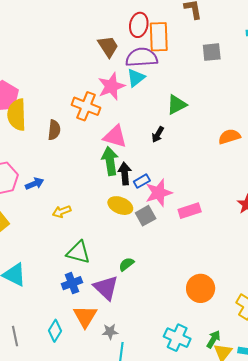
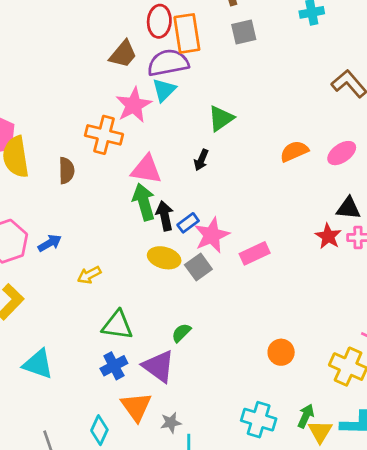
brown trapezoid: (108, 47) -> (123, 54), turned 80
gray square: (212, 52) -> (244, 32), moved
orange circle: (201, 288) -> (281, 352), size x0.7

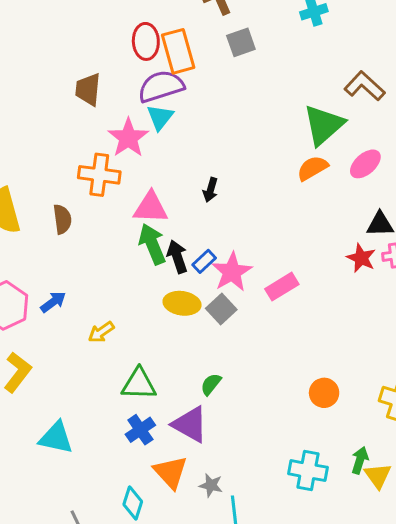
brown trapezoid: (123, 54) -> (88, 89), moved, turned 152
green triangle: (221, 118) -> (324, 125), moved, size x1.4
gray star: (171, 423) -> (211, 485), turned 30

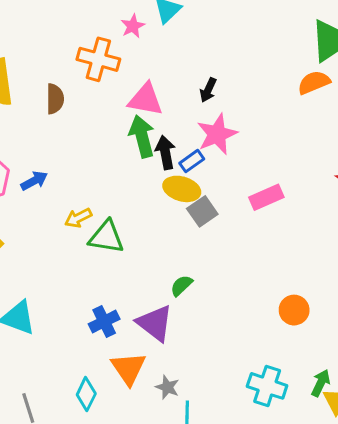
pink star: (128, 138) -> (133, 26), size x0.6
pink star: (232, 272) -> (217, 134), moved
yellow ellipse: (182, 303) -> (182, 189), moved
green triangle: (139, 384) -> (106, 237), moved

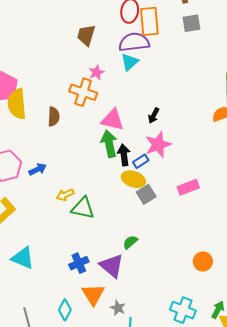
pink star: (133, 26) -> (96, 72), moved

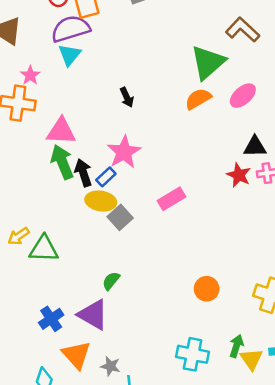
black arrow: (154, 116) -> (127, 97), moved, turned -42

